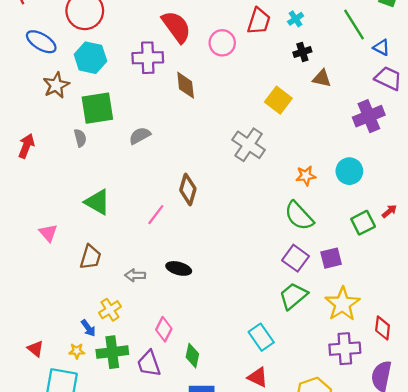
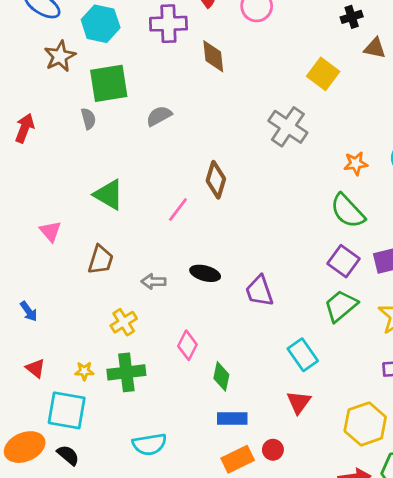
blue arrow: (88, 328) -> (29, 311), moved
purple trapezoid: (149, 364) -> (259, 291), moved
red triangle: (258, 377) -> (299, 402), turned 40

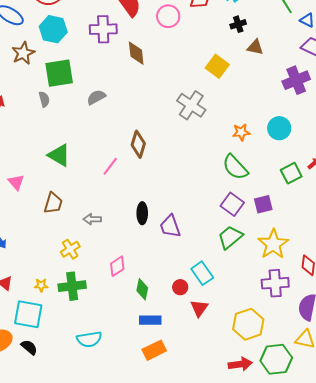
black ellipse: (205, 273) -> (142, 213), moved, turned 75
pink diamond: (187, 345) -> (117, 266), turned 30
red circle: (273, 450) -> (180, 287), moved

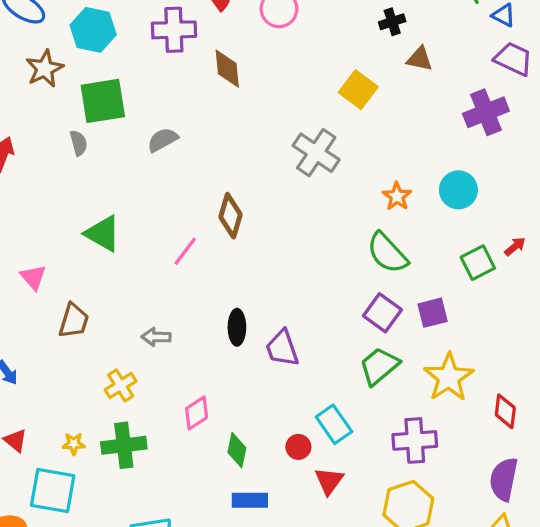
orange star: (241, 132) -> (397, 196), turned -30
brown trapezoid: (53, 203) -> (74, 321), moved
purple cross: (275, 283) -> (415, 440), moved

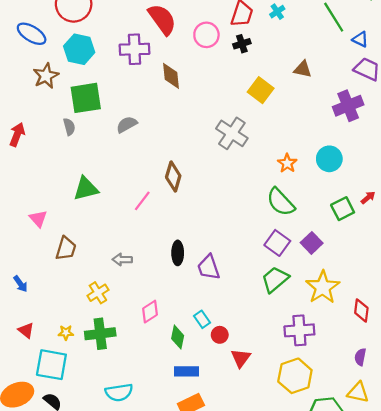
black cross: (392, 22) -> (242, 44), moved
green triangle: (103, 234) -> (86, 189), turned -44
purple square: (433, 313) -> (312, 243), turned -30
cyan rectangle: (334, 424) -> (202, 319), moved, size x0.7
purple semicircle: (504, 479) -> (360, 357), size x0.6

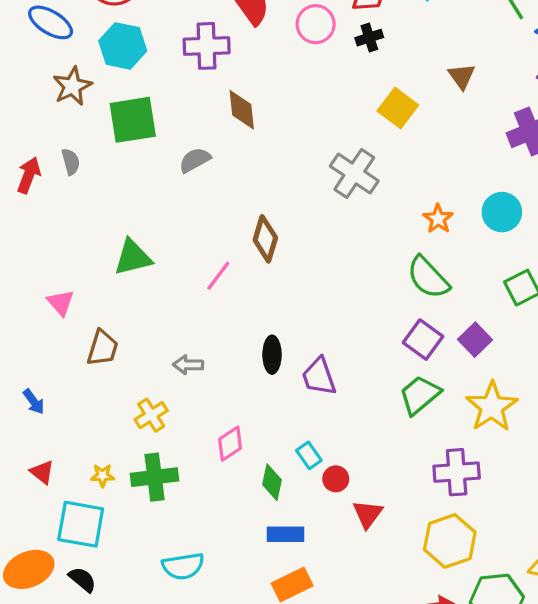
brown triangle: (303, 69) -> (462, 76), turned 42
brown diamond: (171, 76) -> (242, 110), moved
gray semicircle: (69, 127) -> (71, 162), moved

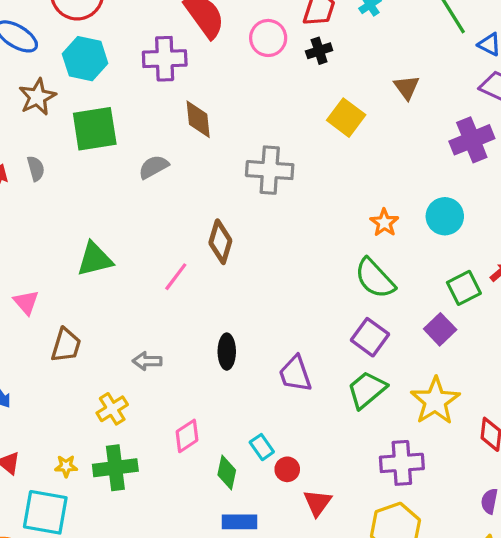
gray cross: (354, 173) -> (270, 170), moved, turned -30
purple square: (475, 340) -> (440, 329), moved
purple trapezoid: (319, 376) -> (295, 374), moved

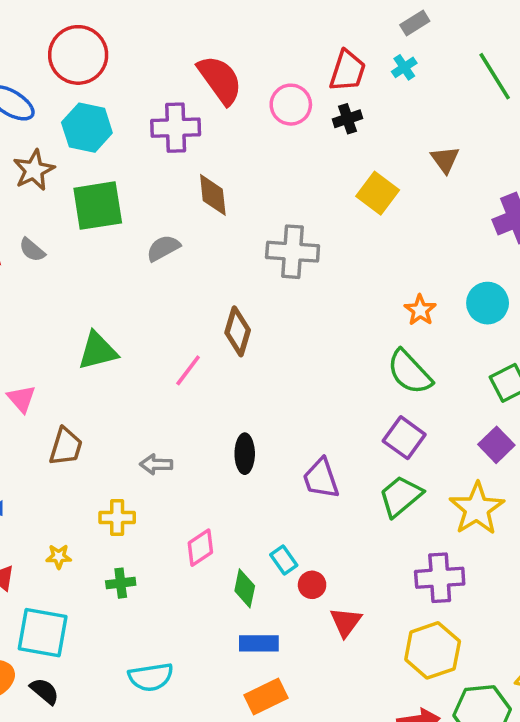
gray semicircle: (36, 169) -> (32, 250), turned 145
purple square: (440, 329) -> (496, 445), moved
yellow cross: (112, 409) -> (117, 517), turned 32
yellow star: (66, 466) -> (59, 556), moved
green cross: (115, 468) -> (121, 583), size x0.6

